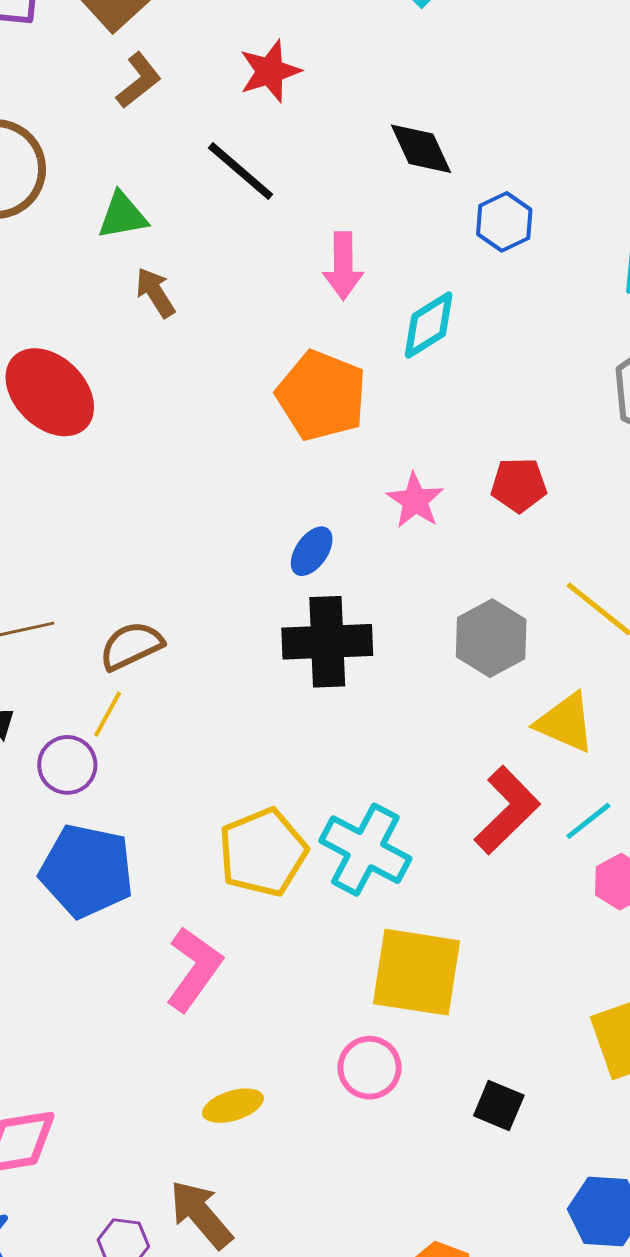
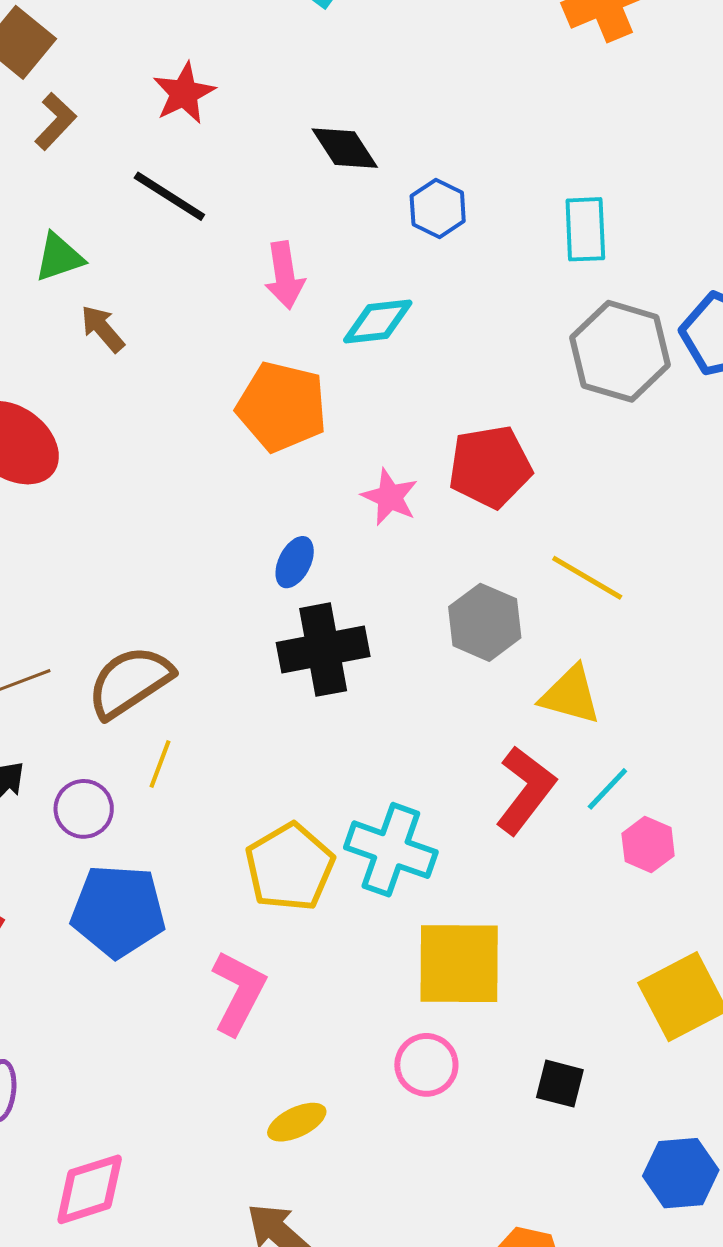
cyan diamond: (429, 325) -> (378, 321), turned 34
red pentagon: (519, 485) -> (490, 467), size x1.5
brown semicircle: (131, 646) -> (130, 682), size x1.4
yellow line: (108, 714) -> (160, 764), moved

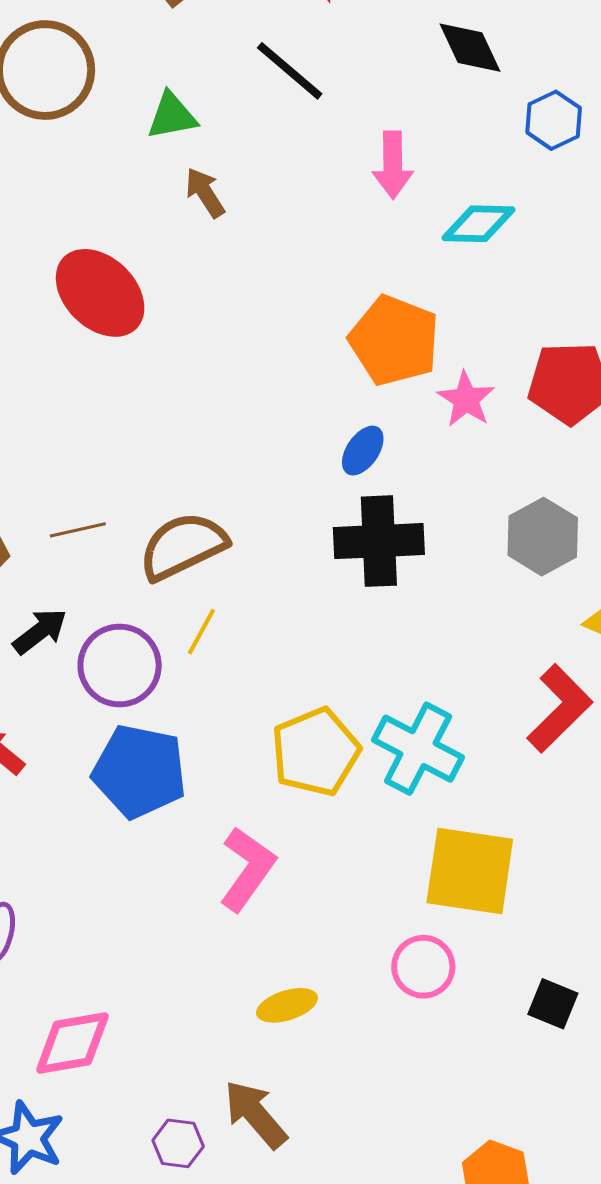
orange pentagon: (282, 407) -> (394, 341), moved
purple circle: (84, 809) -> (120, 666), size x1.4

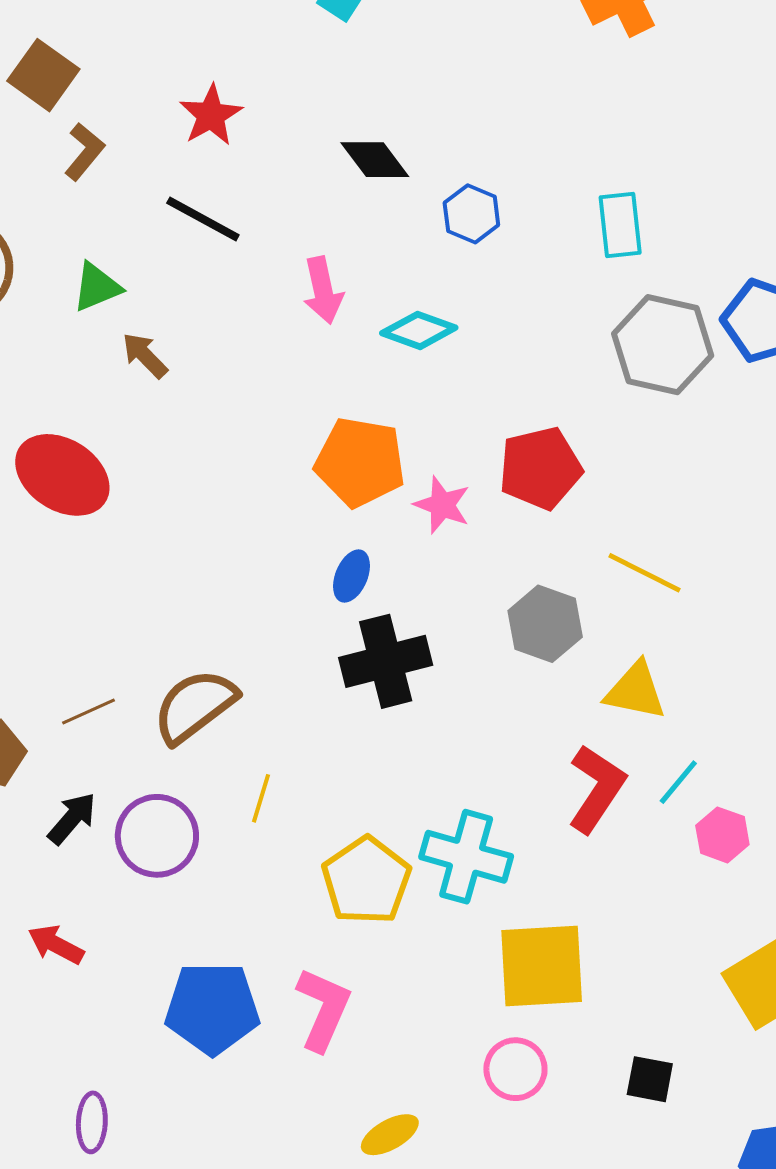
cyan diamond: (478, 224) -> (419, 330), turned 30
yellow line: (201, 632) -> (261, 798), moved
blue pentagon: (139, 771) -> (212, 1008), moved

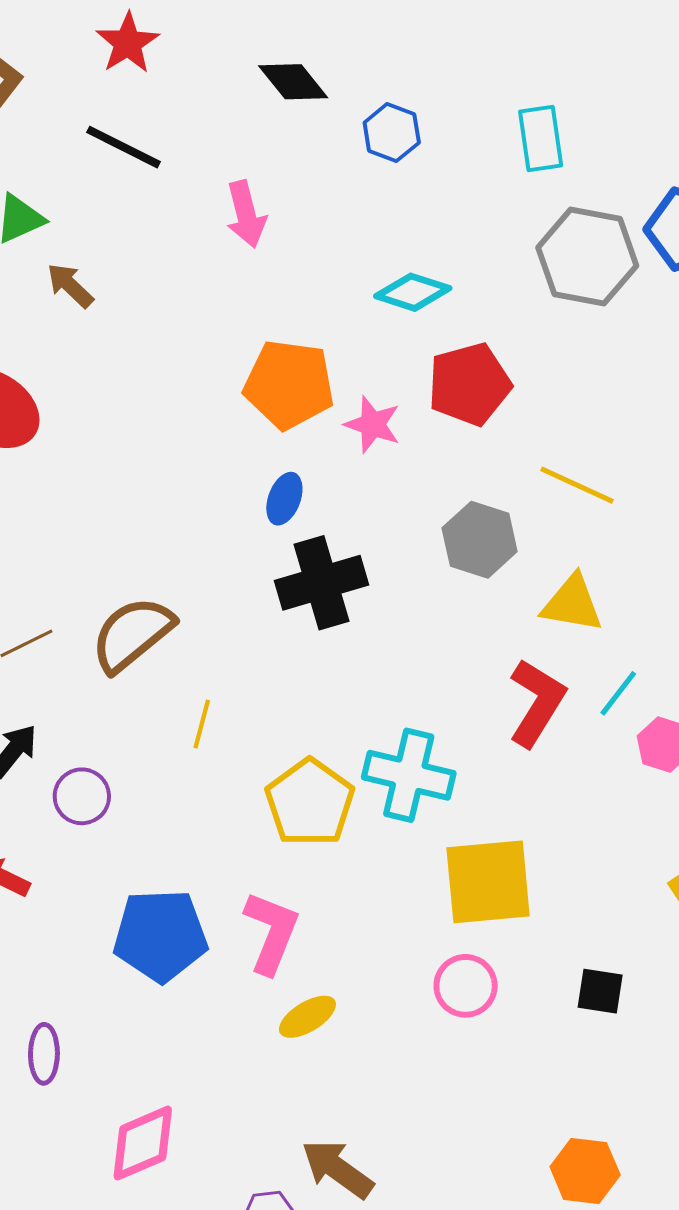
cyan diamond: (419, 330) -> (413, 292), moved
purple circle: (157, 836) -> (82, 796), moved, size x0.7
yellow ellipse: (390, 1135) -> (307, 1017), moved

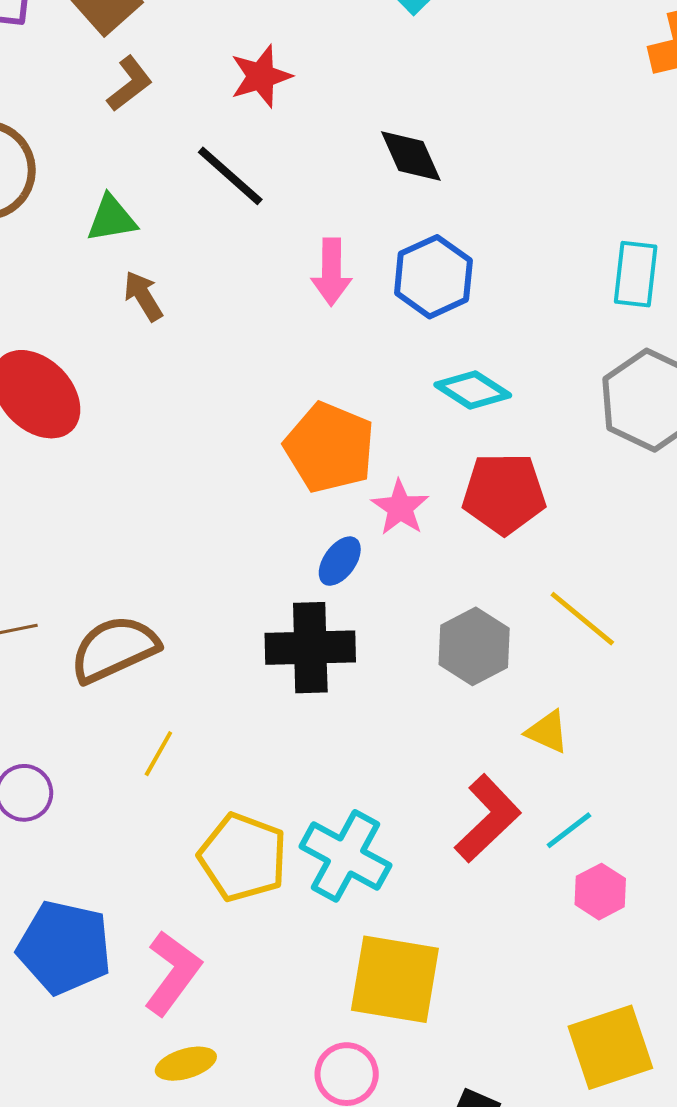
blue hexagon: (392, 133) -> (433, 277), moved, size x1.4
blue ellipse: (284, 499) -> (340, 561), moved
yellow triangle: (572, 604) -> (547, 732), size x0.7
yellow pentagon: (310, 803) -> (243, 857), turned -30

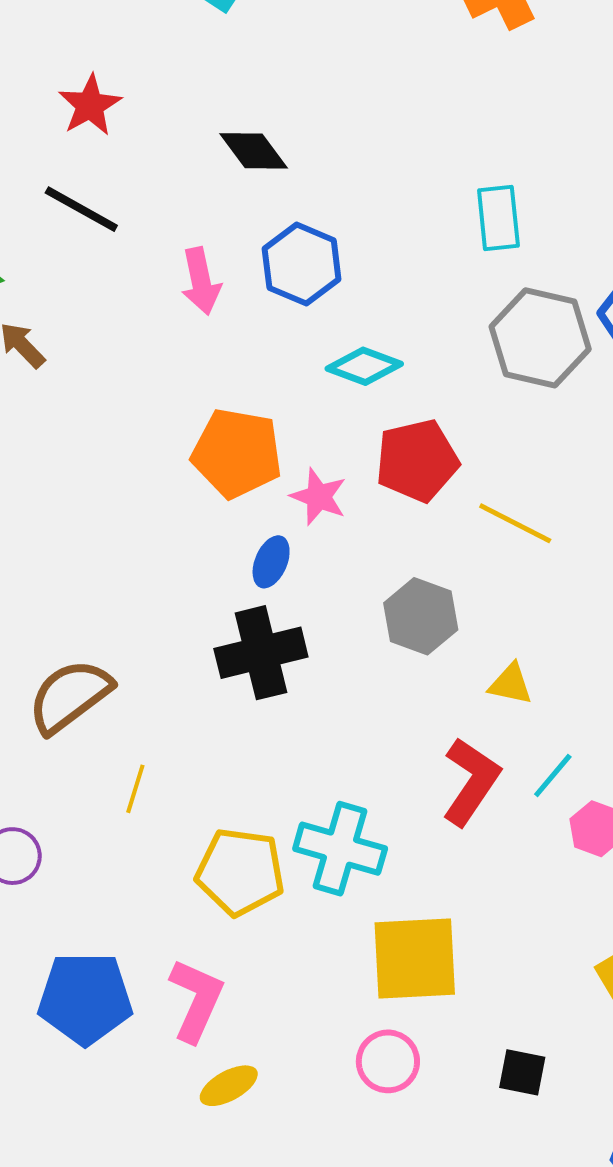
yellow line: (582, 619) -> (515, 523), moved

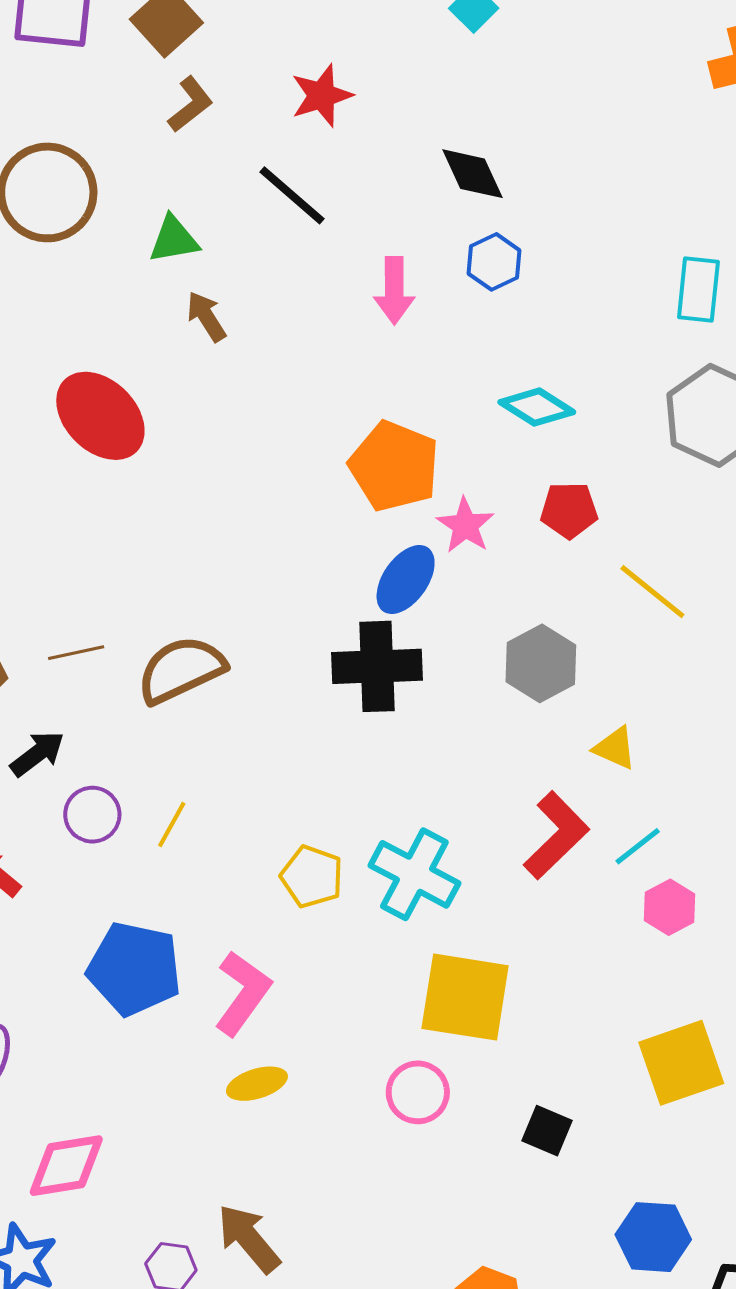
blue hexagon: (302, 264) -> (494, 262), moved, size x0.7
red pentagon: (417, 461) -> (569, 510), size x0.7
blue ellipse: (271, 562) -> (406, 580), size x1.4
yellow line: (135, 789) -> (172, 824), moved
yellow pentagon: (240, 872) -> (312, 877), size x0.7

